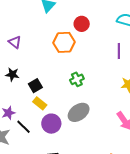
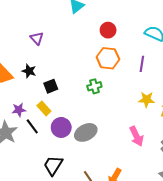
orange hexagon: (64, 42) -> (108, 58), moved
yellow rectangle: (40, 103) -> (44, 108), moved
gray ellipse: (79, 112) -> (86, 132), moved

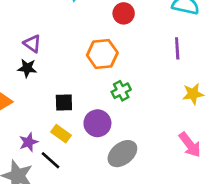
orange hexagon: (108, 58) -> (102, 54), moved
black star: (29, 71) -> (27, 68), moved
black square: (51, 86) -> (64, 102), turned 32
purple circle: (61, 127) -> (97, 123), moved

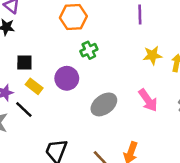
black square: (64, 102) -> (24, 62), moved
gray ellipse: (122, 154) -> (104, 104), moved

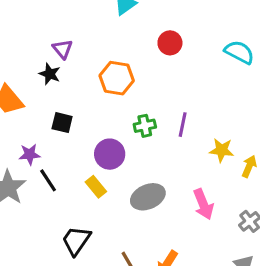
purple line: (140, 14) -> (183, 125), moved
orange hexagon: (73, 17) -> (117, 78), moved
yellow rectangle: (34, 86) -> (96, 187), moved

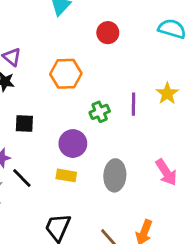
yellow star: (222, 150) -> (167, 94), moved, turned -30
yellow rectangle: (96, 187) -> (66, 175), turned -30
gray ellipse: (148, 197) -> (115, 175), turned -52

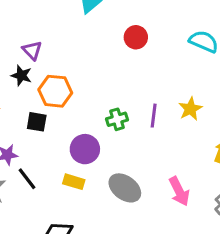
orange hexagon: (66, 74) -> (55, 91), moved
gray ellipse: (115, 175) -> (125, 188), turned -64

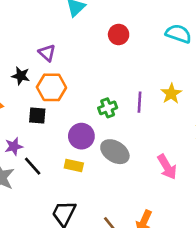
purple triangle: (32, 50) -> (47, 53), moved
gray ellipse: (125, 188) -> (115, 152), moved

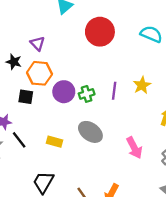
red circle: (119, 35) -> (100, 32), size x1.6
purple circle: (81, 136) -> (64, 92), moved

